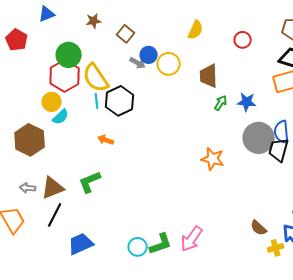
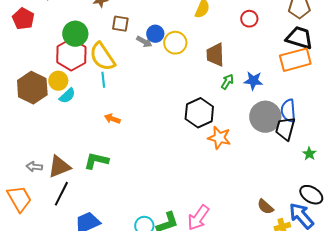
brown square: (126, 34) -> (120, 24), moved, turned -30
black hexagon: (120, 101) -> (199, 113), moved
brown hexagon: (30, 140) -> (32, 88), moved
green L-shape: (90, 182) -> (96, 161), turned 35

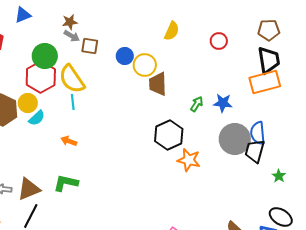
black trapezoid: (299, 38) -> (269, 60), turned 64
gray arrow: (144, 42) -> (72, 36), moved
brown trapezoid: (215, 55) -> (158, 84), moved
orange arrow: (112, 119) -> (69, 141), moved

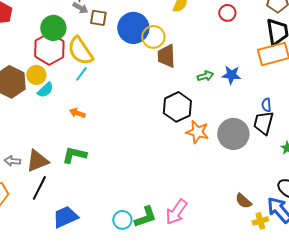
blue circle: (125, 56) -> (133, 28), size x1.8
cyan line: (73, 102) -> (81, 74), turned 42
green arrow: (197, 104) -> (205, 76), turned 42
blue semicircle: (258, 133) -> (266, 105), size x0.6
gray circle: (235, 139) -> (233, 134), moved

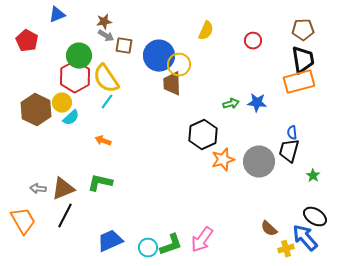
brown trapezoid: (166, 56) -> (172, 84), moved
orange star: (197, 132) -> (223, 160), turned -30
blue trapezoid: (65, 217) -> (110, 241), moved

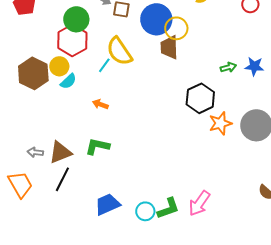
yellow semicircle: (106, 79) -> (119, 51), moved

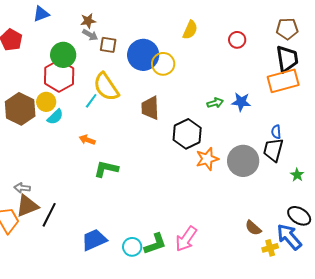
brown trapezoid: (169, 47) -> (150, 108), moved
green L-shape: (97, 146) -> (106, 169), moved
brown triangle: (60, 152) -> (27, 206), moved

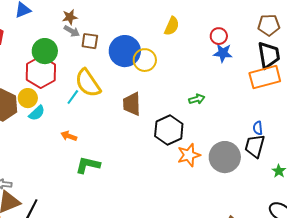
blue star: (241, 102) -> (223, 53), moved

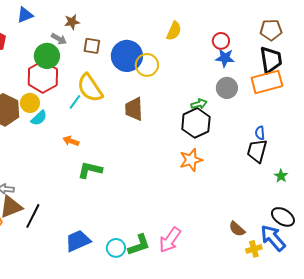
gray arrow: (72, 31) -> (59, 39), moved
black hexagon: (169, 130) -> (196, 123), moved
gray circle: (225, 157) -> (227, 88), moved, size x0.7

